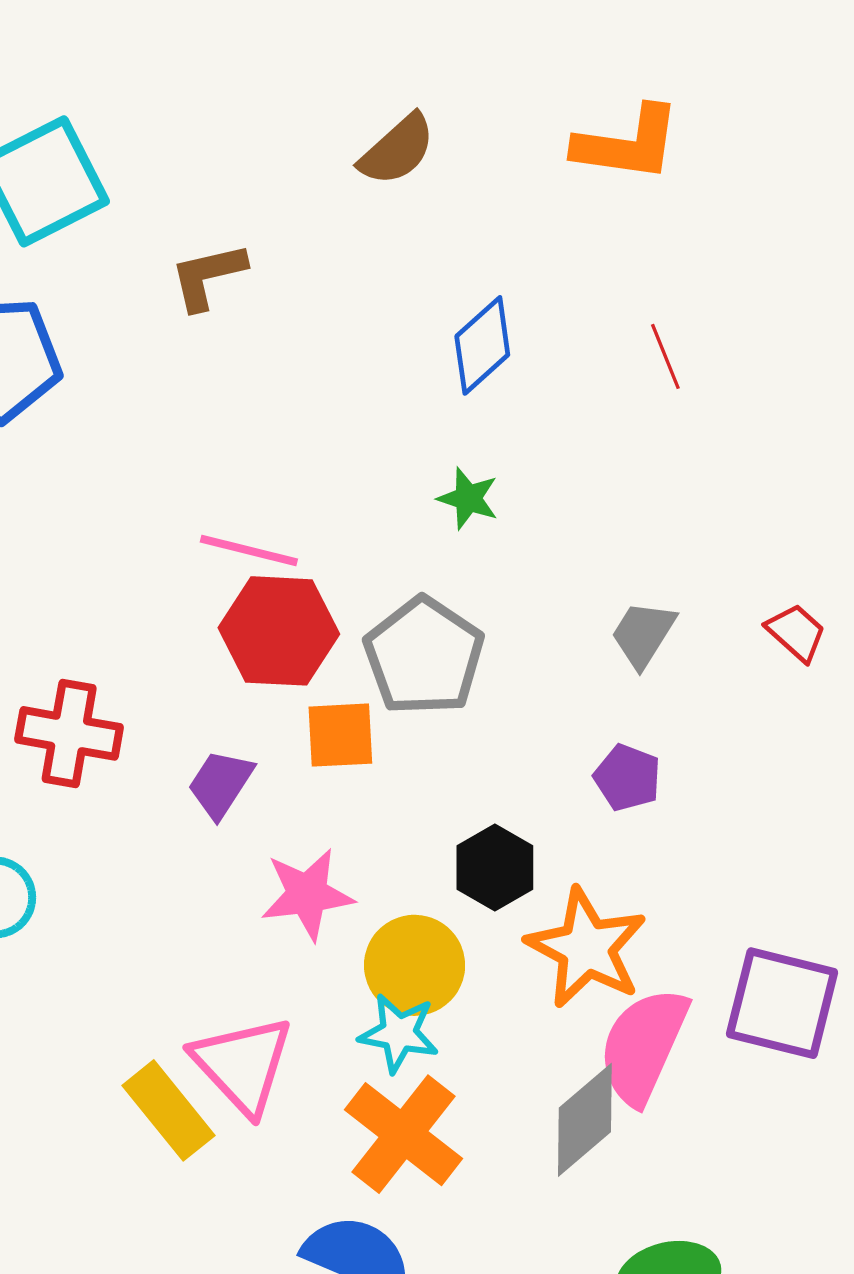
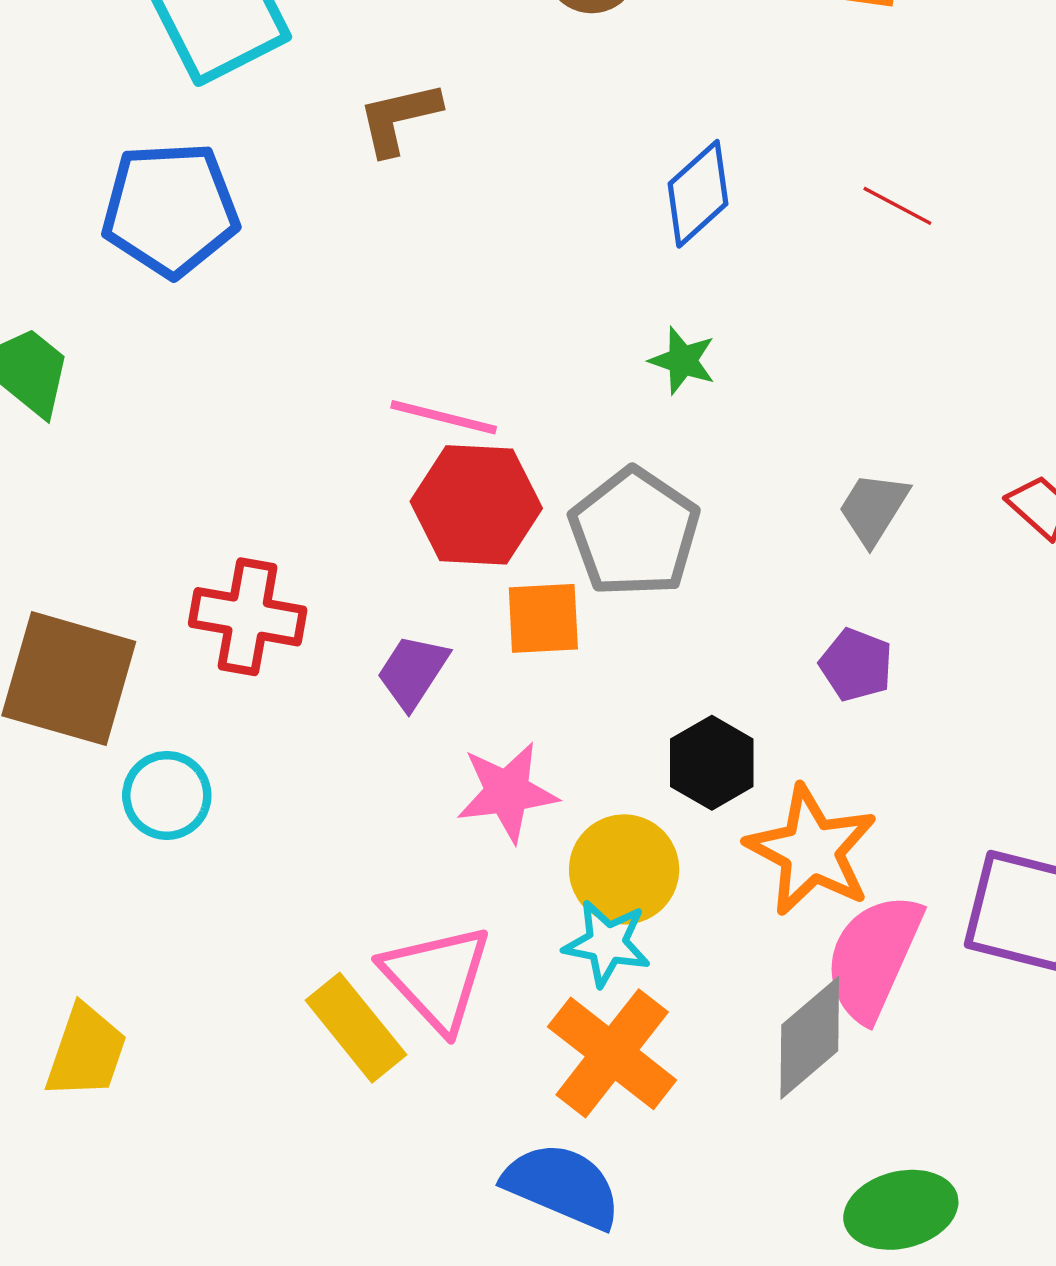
red line: (665, 356) -> (897, 206), turned -40

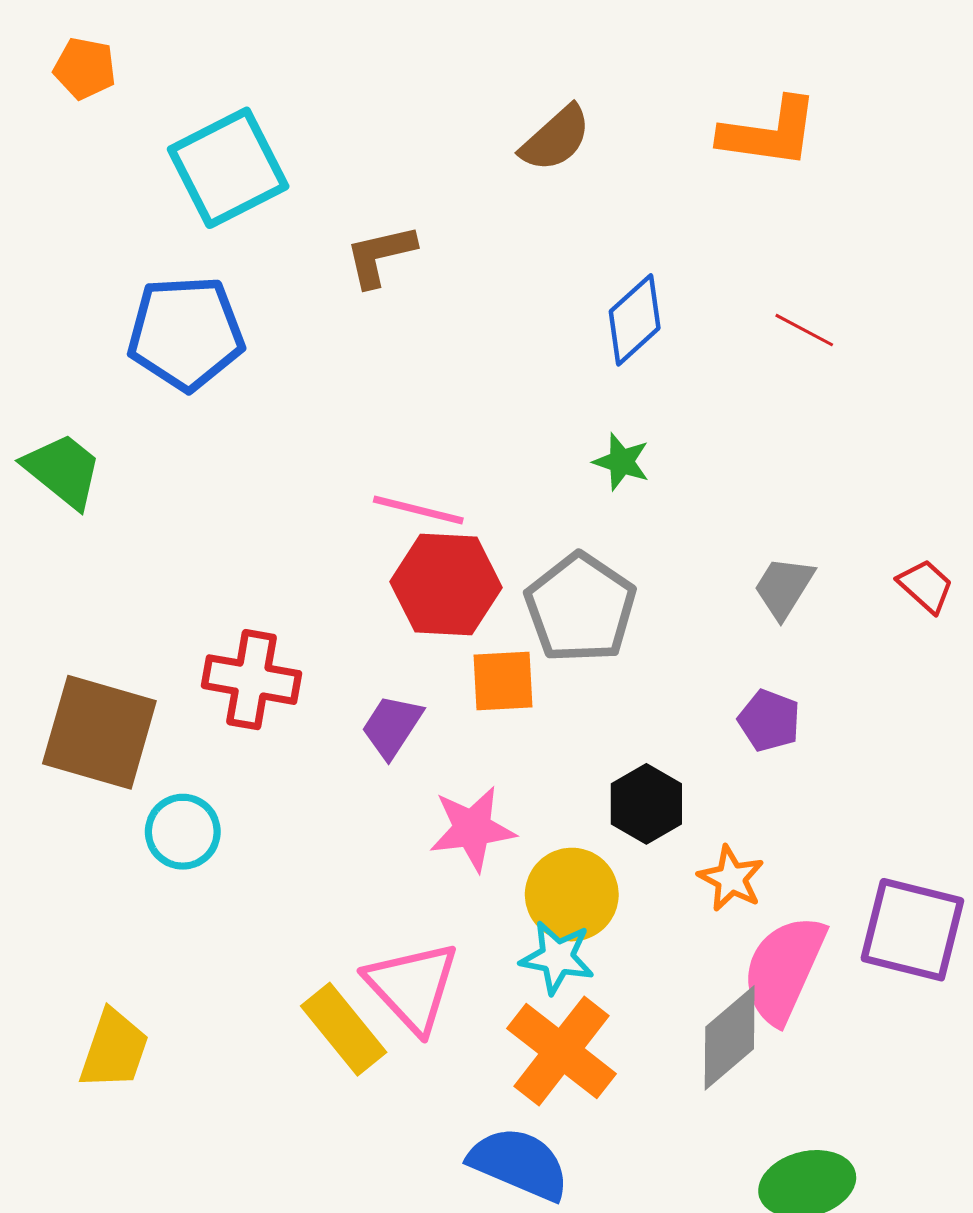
orange star: (811, 850) -> (731, 878), size x0.6

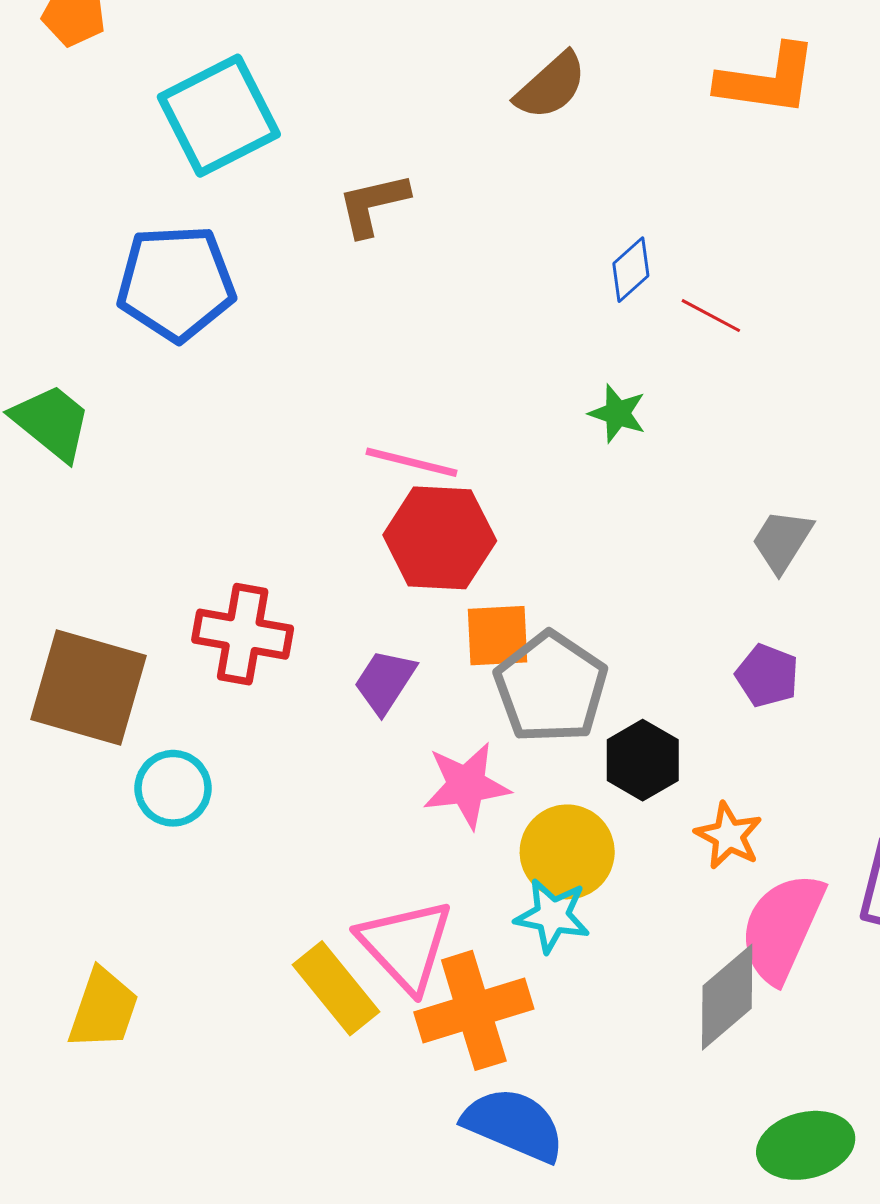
blue diamond: (635, 320) -> (631, 270), size x0.7
red line: (804, 330) -> (711, 316), moved
gray pentagon: (581, 608) -> (551, 687), moved
orange cross: (562, 1051) -> (474, 1010), moved, turned 35

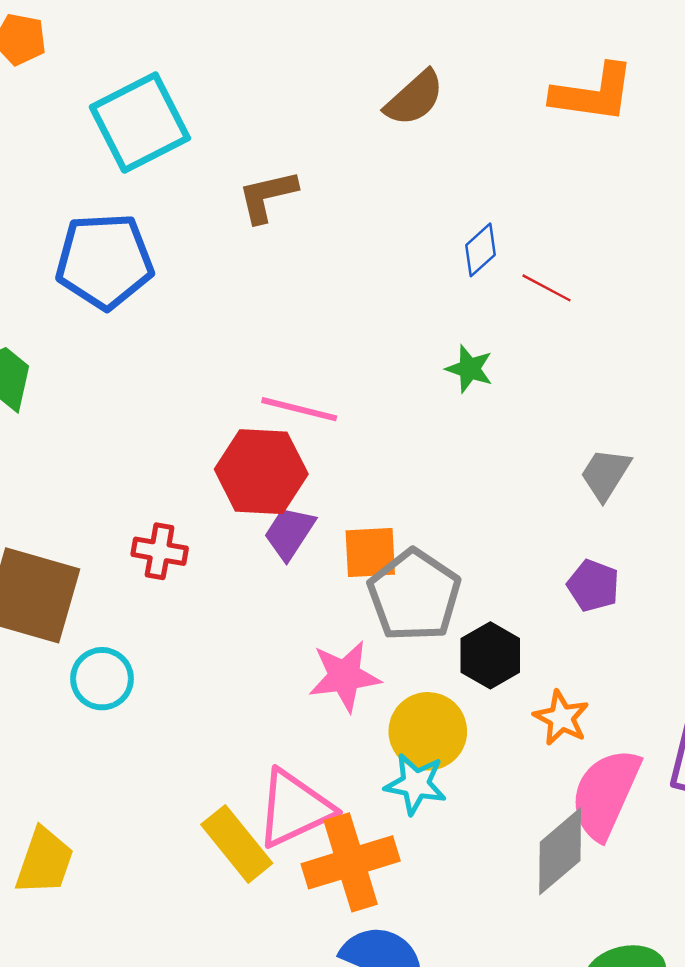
red hexagon: (440, 538) -> (261, 472), moved
red cross: (243, 634) -> (160, 551), size x0.7
purple trapezoid: (385, 682) -> (289, 533), moved
pink triangle: (406, 945) -> (294, 808), turned 48

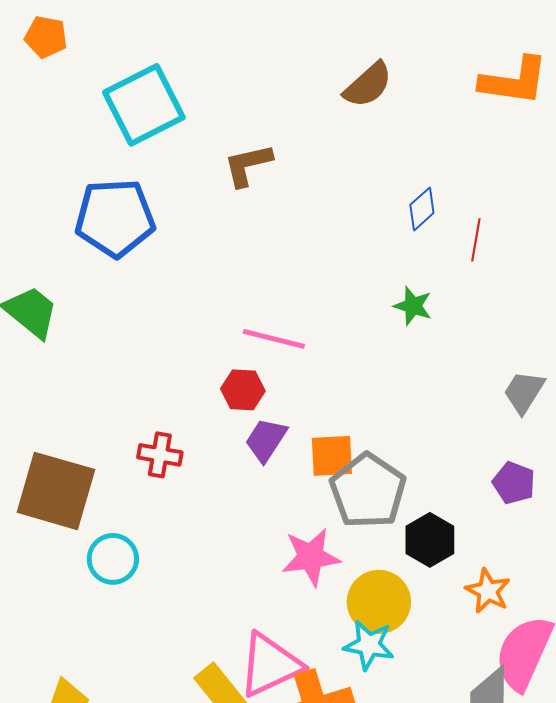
red line: (547, 288) -> (476, 240), turned 72
red hexagon: (261, 472) -> (243, 390), size x0.6

